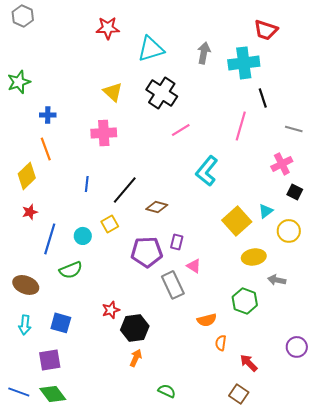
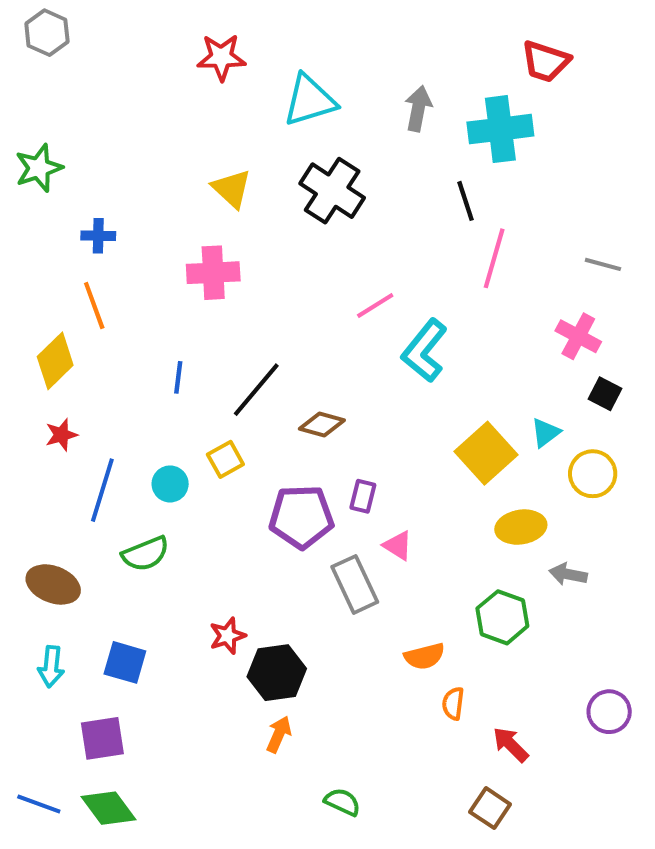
black line: (263, 98) -> (465, 201), moved
pink line: (181, 130) -> (375, 305), moved
pink cross: (282, 164) -> (578, 336), turned -35

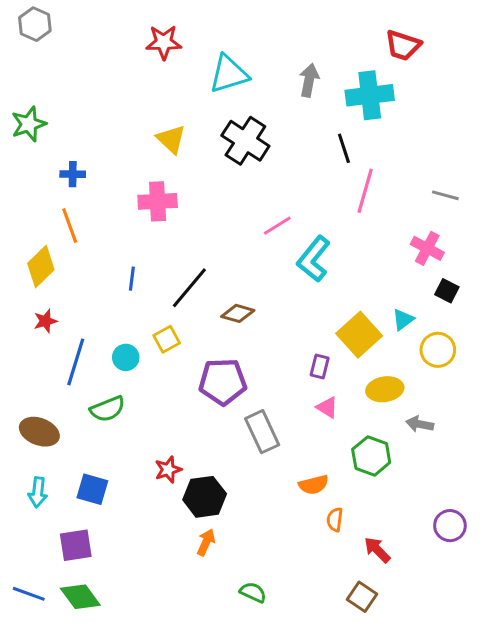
purple rectangle: (363, 496) -> (320, 367), moved
pink triangle: (398, 546) -> (327, 407), moved

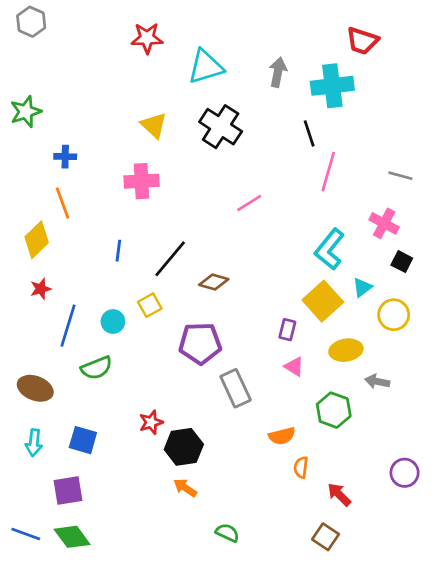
cyan L-shape: (314, 259) -> (330, 249), moved
orange arrow: (206, 542) -> (185, 488), turned -80

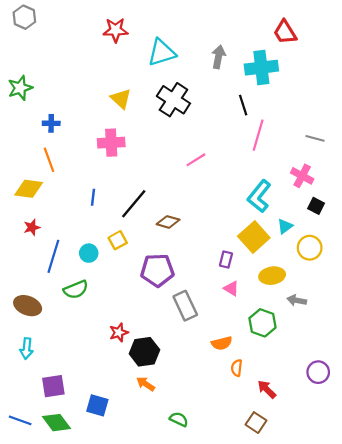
red trapezoid: (362, 41) -> (285, 32), turned 40
yellow diamond: (37, 240) -> (29, 189), turned 52
blue square: (83, 440) -> (97, 405), moved

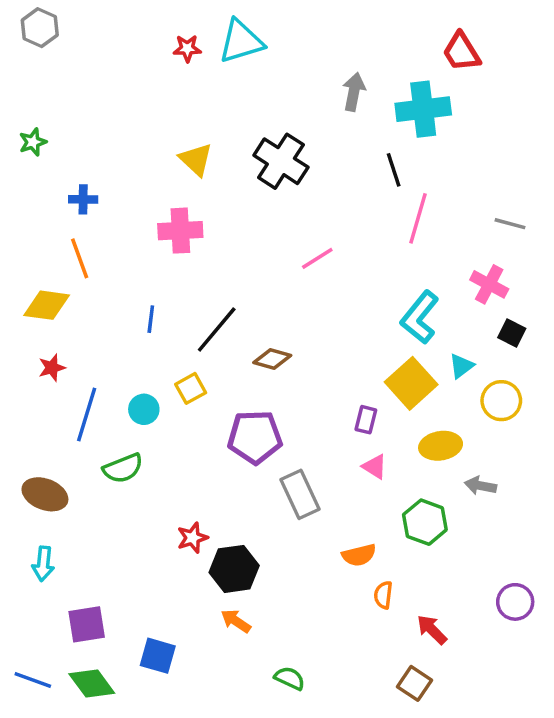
red star: (116, 30) -> (187, 48), size x0.7
cyan triangle: (162, 53) -> (241, 41), moved
green star: (20, 88) -> (33, 142), size x0.7

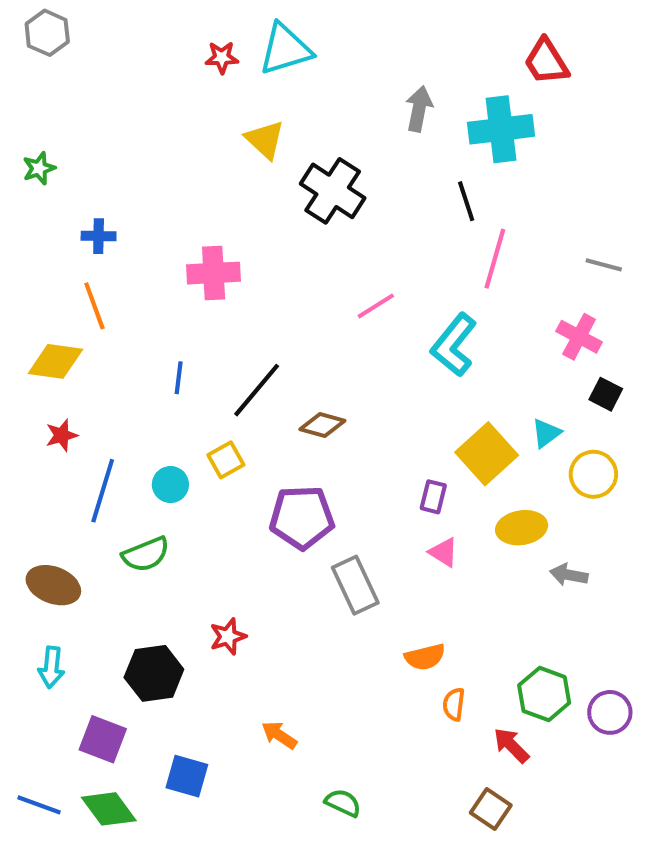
yellow triangle: (196, 159) -> (265, 140), moved
cyan L-shape: (420, 317) -> (454, 345), moved
green hexagon: (425, 522) -> (544, 694), moved
black hexagon: (234, 569) -> (154, 673), moved
purple square: (87, 624) -> (103, 739), turned 30

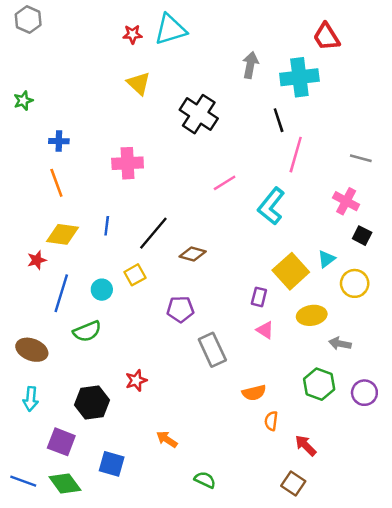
yellow triangle: (265, 140) -> (139, 83), moved
yellow diamond: (55, 361) -> (63, 234), moved
purple pentagon: (302, 517) -> (180, 309), size x0.7
green hexagon: (544, 694) -> (319, 384), moved
purple circle: (610, 712) -> (364, 393), moved

